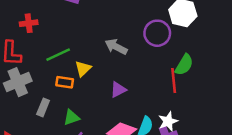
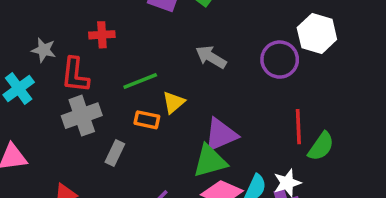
gray arrow: (116, 47) -> (211, 57), moved
green semicircle: (184, 65) -> (321, 146), moved
purple triangle: (118, 90) -> (221, 135), size x1.5
green triangle: (71, 117) -> (210, 161), moved, size x1.5

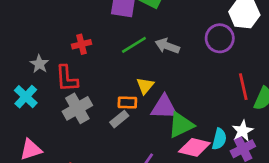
gray star: (44, 50) -> (39, 64), turned 30
green line: (140, 81) -> (134, 45), moved
purple triangle: (221, 135) -> (164, 107), moved, turned 36
gray rectangle: (115, 153) -> (119, 119), moved, turned 36

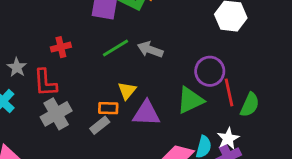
purple circle: (220, 38) -> (210, 71), moved
green triangle: (181, 125) -> (190, 100), moved

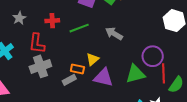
green line: (116, 48) -> (79, 28), moved
gray star: (17, 67) -> (19, 18), moved

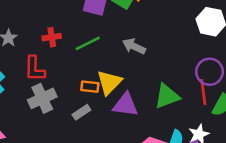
purple circle: (153, 56) -> (210, 72), moved
yellow triangle: (93, 59) -> (109, 82), size x1.5
orange rectangle: (77, 69) -> (90, 87), moved

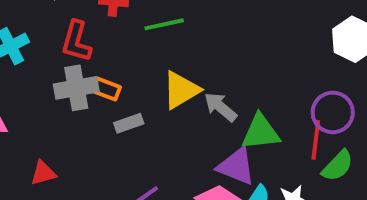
gray arrow: (134, 46) -> (220, 107), moved
orange rectangle: (90, 87) -> (106, 89), moved
purple triangle: (125, 105) -> (236, 166), moved

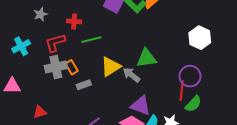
green line: (164, 24) -> (91, 40), moved
red L-shape: (76, 41) -> (55, 43), turned 60
orange rectangle: (106, 89) -> (72, 67), turned 40
green triangle: (261, 132) -> (146, 58), moved

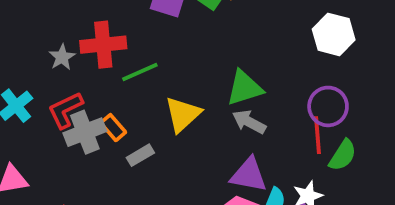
gray star: (40, 14) -> (62, 57), moved
red cross: (74, 21) -> (103, 45), size x1.6
red L-shape: (55, 43) -> (65, 110), moved
gray arrow: (131, 75) -> (249, 122), moved

